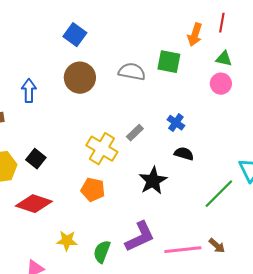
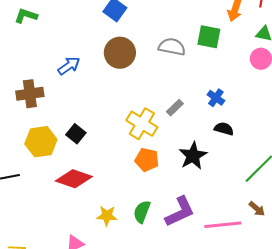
blue arrow: (29, 91) -> (69, 66), turned 55
orange pentagon: (93, 190) -> (147, 160), moved
brown arrow: (217, 246) -> (257, 209), moved
green semicircle: (102, 252) -> (142, 212), moved

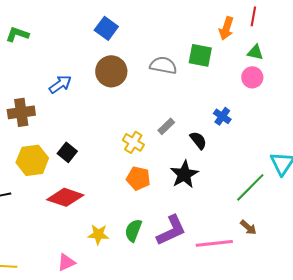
blue cross: (216, 98) -> (222, 116), moved
yellow cross: (142, 124) -> (133, 142), size x0.7
black semicircle: (224, 129) -> (198, 140), moved, turned 36

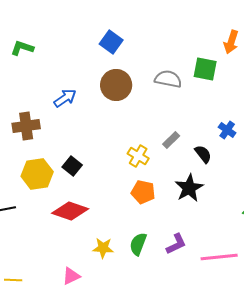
purple L-shape: (171, 230) -> (176, 244), size x0.7

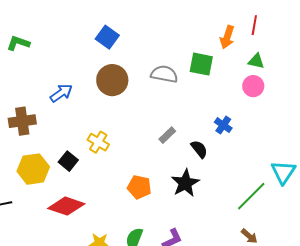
yellow cross: (138, 156) -> (98, 142), moved

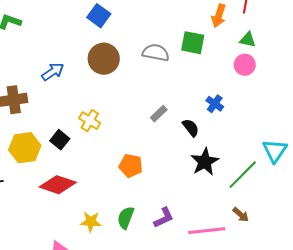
black star: (185, 183) -> (205, 162), moved

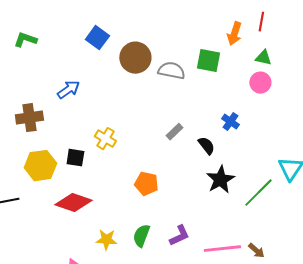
blue square: (99, 16) -> (97, 38), moved
brown circle: (104, 59) -> (135, 58), moved
black square: (60, 140) -> (75, 158), turned -30
brown arrow: (241, 215) -> (256, 251), moved

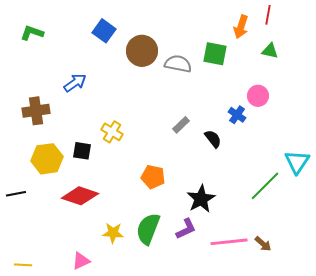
pink circle: (260, 83) -> (258, 96), moved
black star: (220, 180) -> (201, 199), moved
green semicircle: (141, 236) -> (148, 229), size x1.4

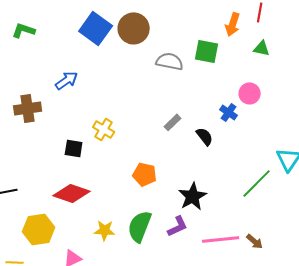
blue square: (104, 31) -> (96, 28), size x1.4
brown circle: (142, 51) -> (134, 28), moved
yellow hexagon: (47, 159) -> (39, 229), moved

